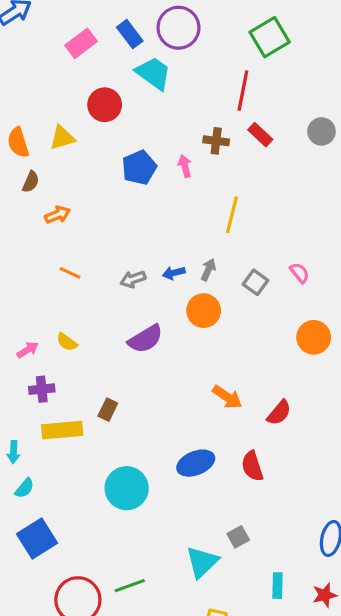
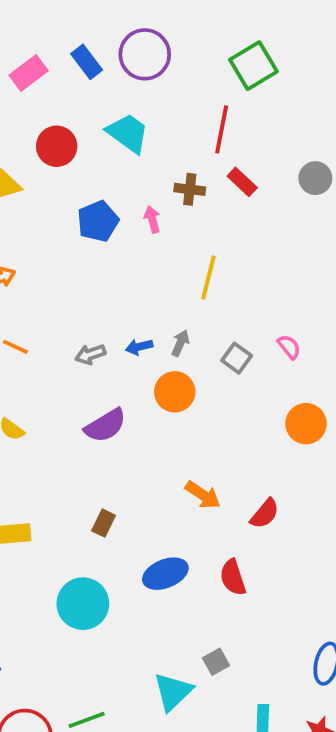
cyan trapezoid: (153, 73) -> (128, 133), moved
brown rectangle: (108, 410) -> (104, 523), moved

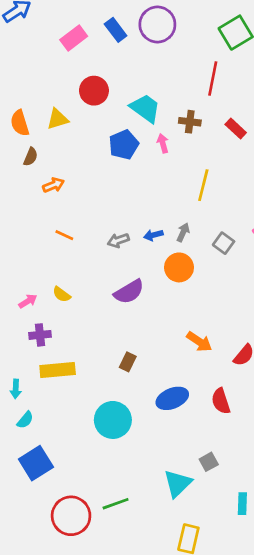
cyan trapezoid: (128, 133) -> (145, 108), moved
red rectangle: (242, 182) -> (236, 128), moved

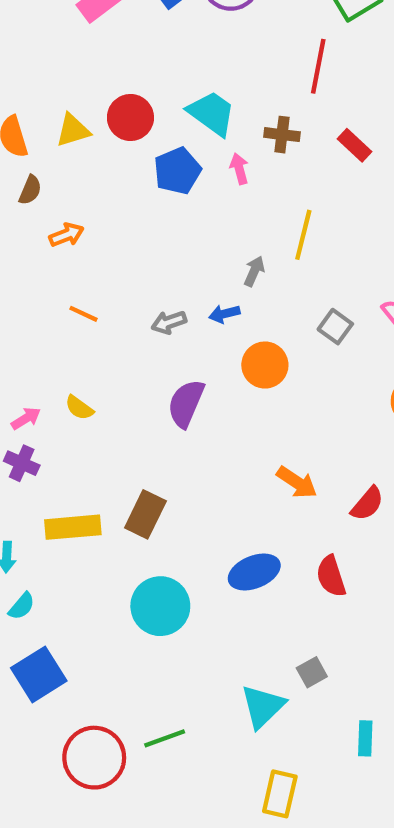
red circle: (94, 91) -> (130, 118), moved
gray arrow: (183, 232) -> (254, 271), moved
purple semicircle: (129, 292) -> (186, 403), turned 144
purple cross: (40, 335) -> (22, 463), moved, turned 30
brown rectangle: (128, 362) -> (145, 514), moved, size x1.5

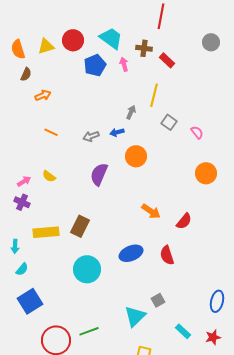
red rectangle: (355, 145) -> (167, 60), moved
gray square: (335, 327) -> (169, 122), moved
cyan rectangle: (365, 738) -> (183, 331), turned -49

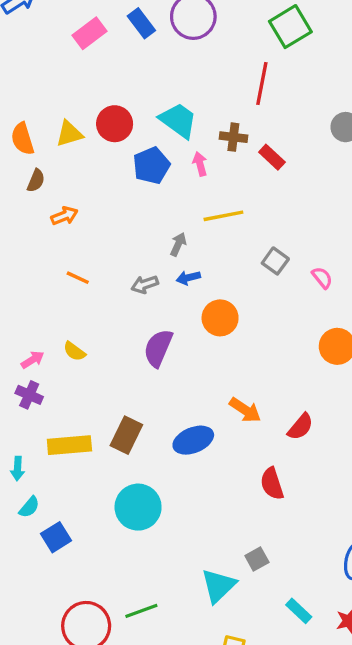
yellow line: (154, 95) -> (223, 216), moved, turned 65
gray arrow: (131, 112) -> (178, 244), moved
blue ellipse: (131, 253) -> (193, 440), moved
blue square: (30, 301) -> (56, 537), moved, size x0.7

